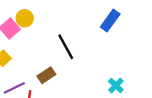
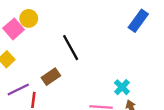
blue rectangle: (110, 21) -> (138, 21), moved

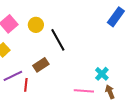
yellow circle: (29, 18) -> (36, 25), moved

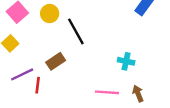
cyan cross: (102, 74) -> (126, 61), moved, turned -32

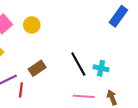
black line: (76, 31) -> (78, 64), moved

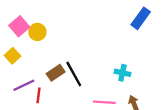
yellow circle: (32, 25) -> (37, 32), moved
black line: (78, 64) -> (74, 74), moved

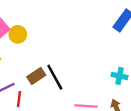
cyan cross: (122, 73) -> (120, 76), moved

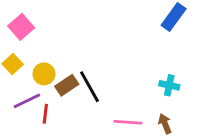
yellow circle: (18, 34) -> (44, 74), moved

